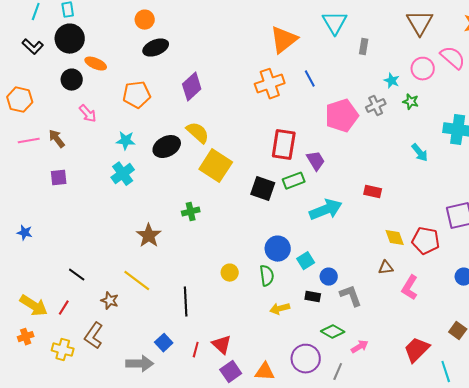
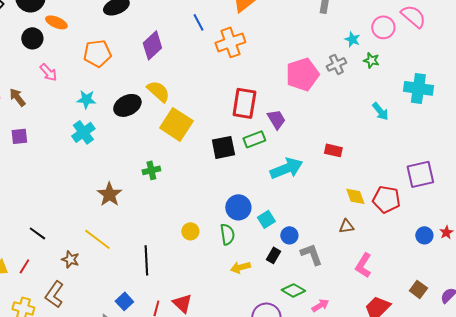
blue line: (310, 79) -> (198, 22), moved
black square: (263, 189) -> (223, 147), turned -30
pink L-shape: (410, 288) -> (363, 265), moved
black rectangle: (313, 297) -> (273, 255), turned -70

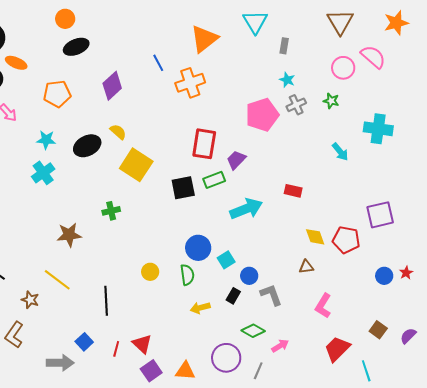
cyan star: (352, 39) -> (287, 80), moved
yellow semicircle: (158, 91) -> (118, 132), size x0.7
purple trapezoid: (276, 119) -> (236, 160), turned -105
brown star: (109, 194) -> (69, 235), turned 30

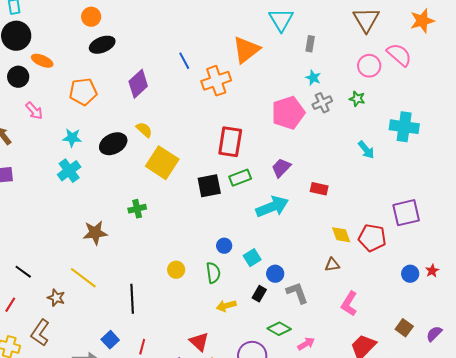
orange triangle: (204, 39) -> (246, 50), moved
purple trapezoid: (236, 160) -> (281, 168), moved
blue circle: (198, 248) -> (224, 246), size x0.6
red triangle: (142, 344) -> (199, 342), moved

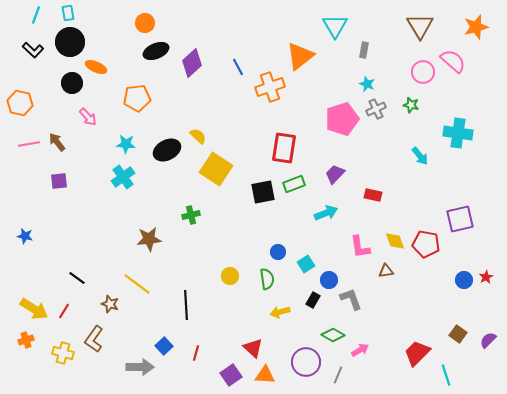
purple diamond: (138, 84) -> (192, 63), moved
cyan arrow: (272, 207) -> (326, 213), size x0.7
pink L-shape: (349, 304) -> (360, 247), moved, turned -40

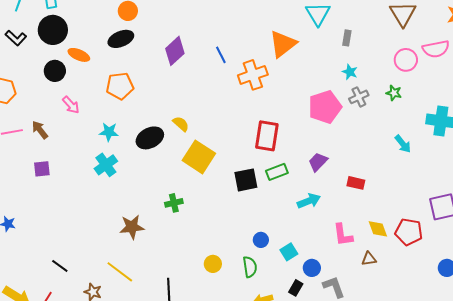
black ellipse: (156, 51) -> (121, 39), moved
pink semicircle: (453, 61) -> (436, 49), turned 128

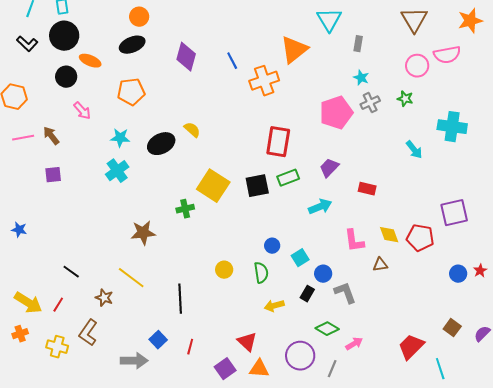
purple diamond: (175, 51) -> (186, 57), turned -32
yellow square: (199, 157) -> (213, 186), moved

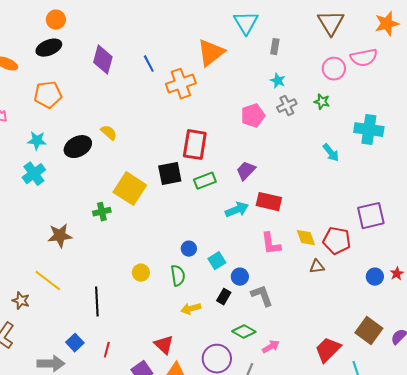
pink pentagon: (336, 113) -> (253, 116), size x0.7
black square: (257, 186) -> (170, 174), moved
red rectangle: (367, 189) -> (269, 202), moved, size x1.4
brown triangle: (380, 265) -> (317, 267), moved
brown square: (452, 328) -> (369, 331), size x1.5

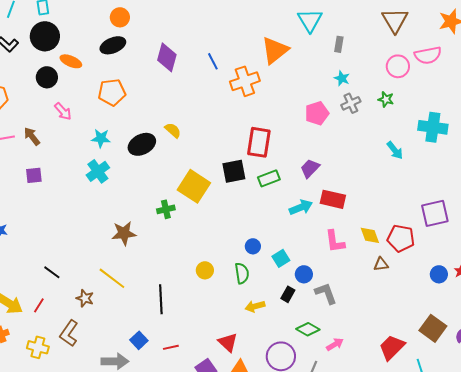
red line: (107, 350) -> (171, 347), turned 63

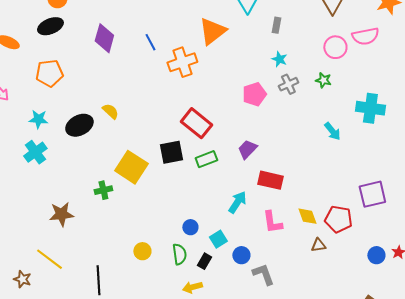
red rectangle: (259, 142) -> (196, 123), turned -60
cyan arrow: (301, 207) -> (237, 202), moved, turned -35
black rectangle: (288, 294) -> (204, 261), moved

